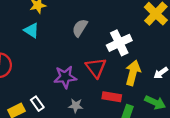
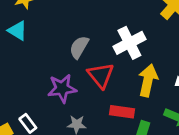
gray semicircle: (80, 28) -> (79, 47), moved

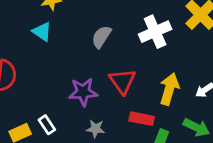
white cross: (129, 43) -> (155, 32), moved
gray semicircle: (79, 47) -> (101, 37), moved

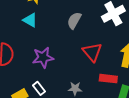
purple star: (83, 92) -> (43, 58), moved

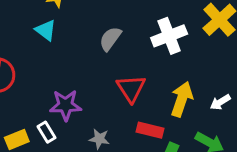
purple star: (43, 58) -> (66, 105), moved

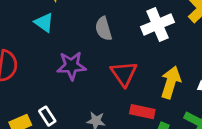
gray semicircle: (110, 39) -> (104, 29), turned -50
purple star: (66, 105) -> (71, 66), moved

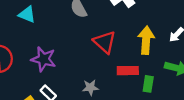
purple star: (71, 66) -> (44, 59), moved, turned 30

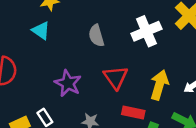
purple star: (44, 59) -> (68, 83), moved

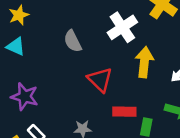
purple star: (68, 83) -> (25, 97), moved
yellow arrow: (159, 85) -> (144, 62), moved

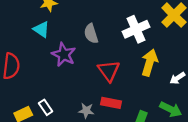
purple star: (25, 97) -> (64, 55), moved
red rectangle: (124, 112) -> (111, 103), moved

